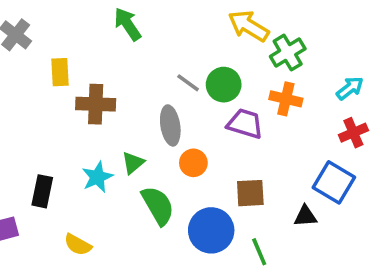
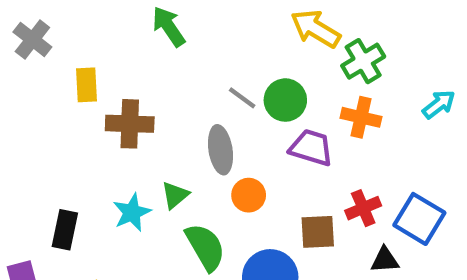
red cross: (353, 133) -> (363, 208), moved

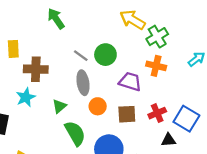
gray line: (242, 98) -> (81, 56), moved
green circle: (285, 100) -> (105, 55), moved
cyan star: (132, 212) -> (26, 97), moved
brown square: (318, 232) -> (127, 114), moved

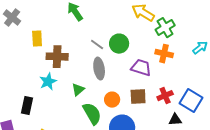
orange circle: (98, 106) -> (112, 100), moved

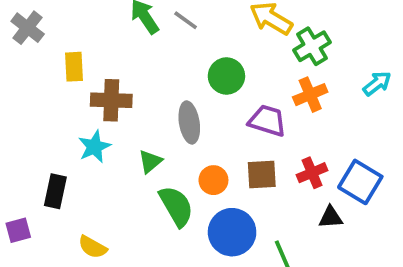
gray line: (97, 45) -> (186, 20), moved
orange cross: (164, 54) -> (310, 95), turned -36

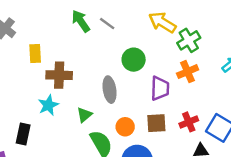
purple trapezoid: (267, 121) -> (160, 88), turned 75

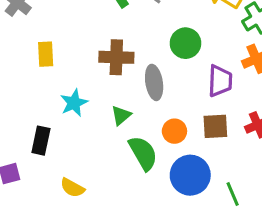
yellow rectangle: (35, 54) -> (46, 54), moved
brown cross: (59, 75) -> (116, 57), moved

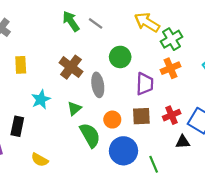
brown cross: (116, 57) -> (71, 67), turned 35

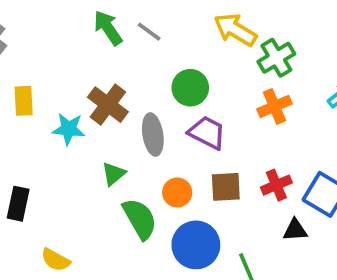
purple trapezoid: (145, 84) -> (207, 133), moved, turned -65
cyan star: (41, 99) -> (69, 129), moved, turned 30

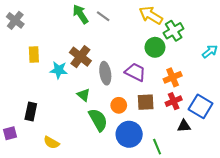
green circle: (190, 88) -> (155, 47), moved
orange cross: (274, 106) -> (173, 77), moved
green triangle: (114, 174) -> (84, 95), turned -40

